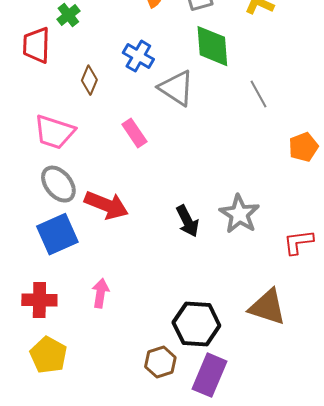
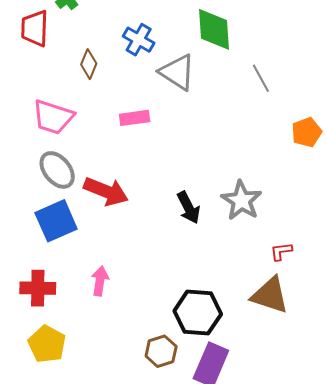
pink rectangle: (134, 133) -> (135, 118), turned -64
red L-shape: (298, 242) -> (281, 251), moved, size x0.7

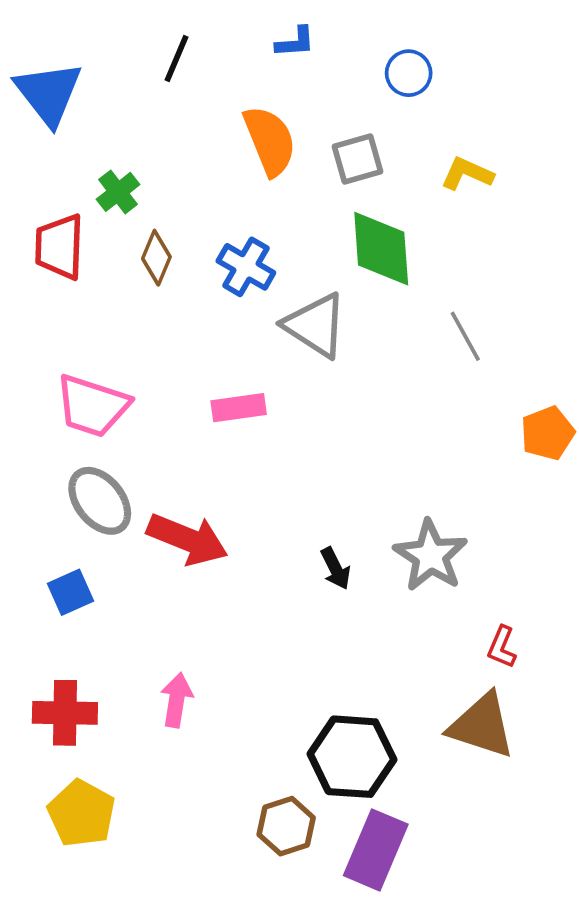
brown diamond: (89, 64) -> (156, 258), moved
black arrow: (189, 208) -> (336, 568), size x0.7
blue square: (56, 221) -> (70, 592), moved, size x0.6
red L-shape: (281, 251) -> (502, 647), turned -60

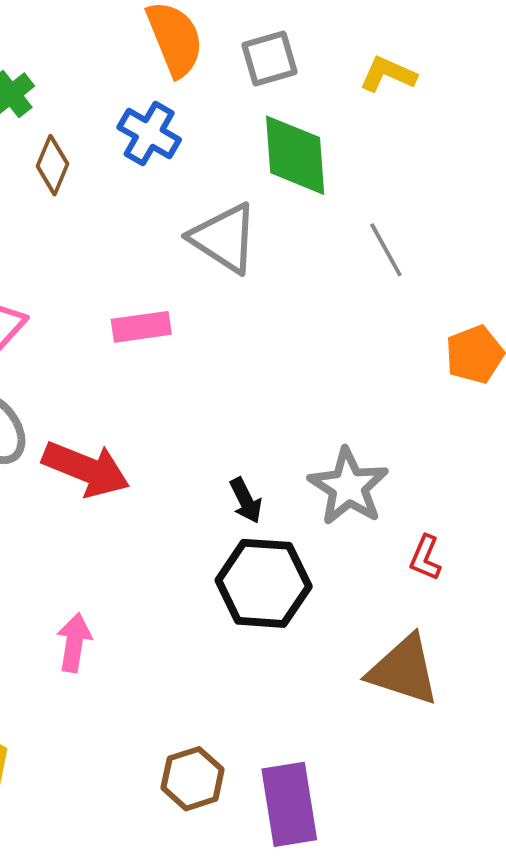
blue cross: (246, 267) -> (149, 133), moved
red L-shape: (502, 647) -> (425, 558), moved
black hexagon: (352, 757) -> (264, 583), moved
purple rectangle: (376, 850) -> (289, 804), turned -32

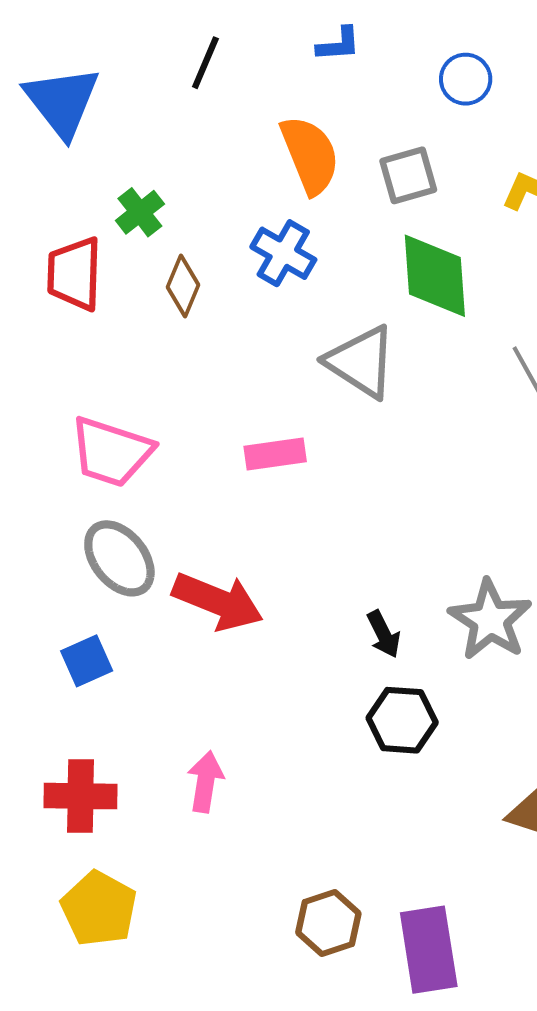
black hexagon: (264, 583) -> (402, 720), size x0.7

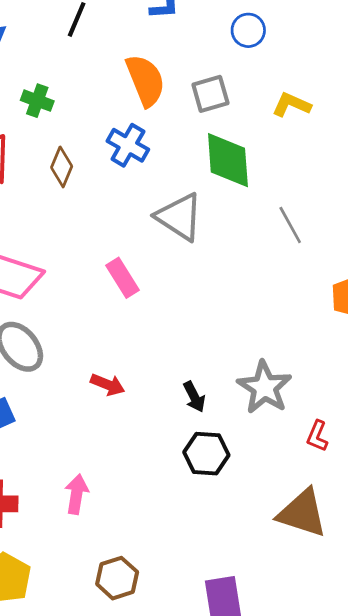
green cross: (140, 212) -> (37, 101), moved, turned -32
pink rectangle: (275, 454) -> (123, 278), turned 66
red arrow: (218, 601) -> (108, 385), moved, size x0.6
brown hexagon: (328, 923) -> (117, 578), moved

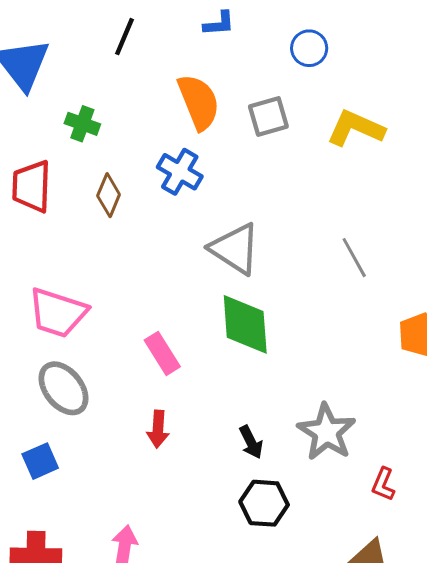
yellow L-shape: (292, 105) -> (356, 128), size x1.4
green diamond: (228, 160) -> (245, 324), moved
pink rectangle: (123, 278) -> (162, 353), moved
red arrow: (108, 385) -> (158, 429), turned 72

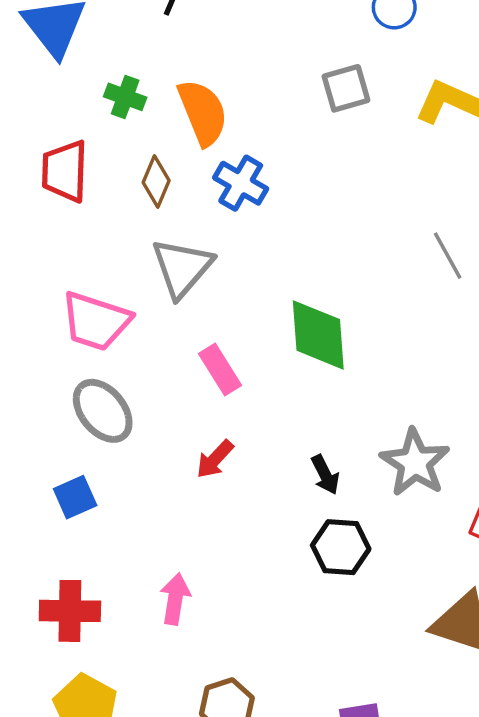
orange semicircle: (199, 102) -> (203, 112), moved
blue cross: (180, 172) -> (241, 183), moved
gray triangle: (235, 249) -> (182, 268), moved, turned 38
red arrow: (158, 429) -> (215, 459), turned 39

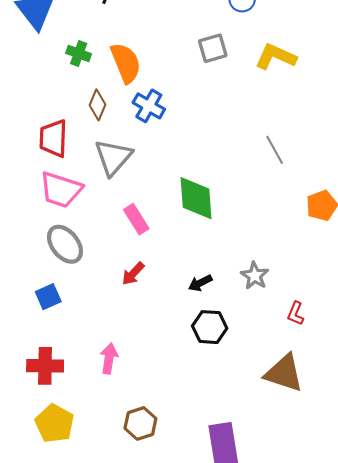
red trapezoid: (65, 171) -> (53, 138), moved
gray star: (415, 463) -> (255, 276), size x0.7
black arrow: (325, 475) -> (200, 283), turned 90

